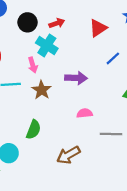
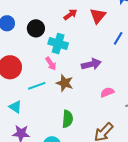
red arrow: (57, 23) -> (70, 15), moved

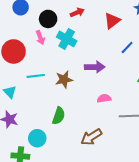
red arrow: (70, 15) -> (77, 12), moved
pink arrow: (51, 64) -> (40, 38), moved
brown star: (65, 83) -> (64, 79), turned 30

